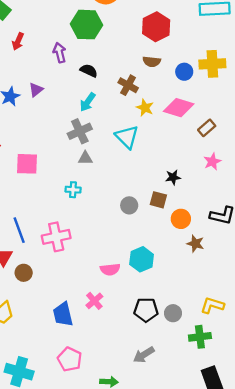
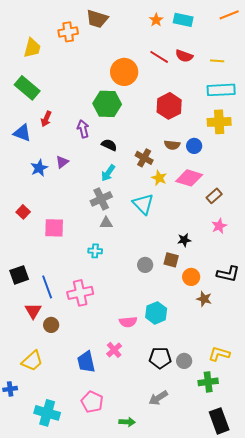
brown semicircle: (152, 62) -> (172, 145), moved
yellow cross: (212, 64) -> (219, 122), moved

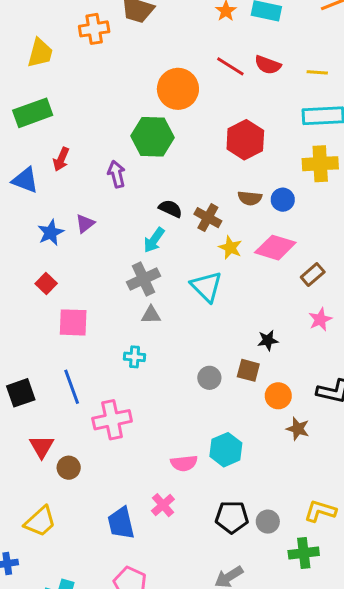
green rectangle: (27, 88) -> (33, 113), turned -60
black semicircle: (109, 145) -> (170, 209), moved
red square: (23, 212) -> (46, 283), moved
blue line: (47, 287) -> (72, 387), moved

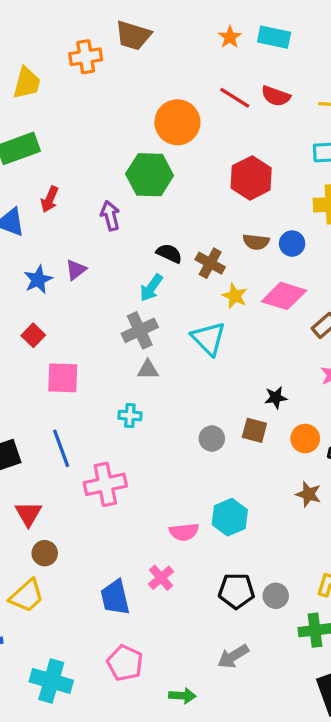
orange circle: (278, 396) -> (305, 438), moved
brown circle: (69, 468) -> (45, 553), moved

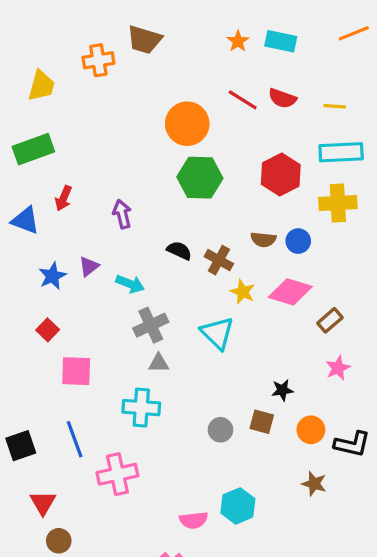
green hexagon: (150, 175) -> (200, 178), moved
red hexagon: (251, 178) -> (281, 174), moved
cyan arrow: (151, 288) -> (130, 284), moved, turned -104
cyan cross: (130, 416) -> (141, 408), size x1.6

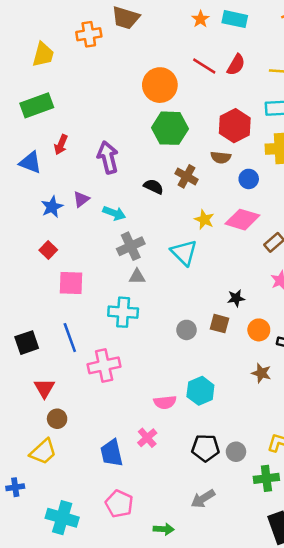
red semicircle: (282, 98) -> (236, 65), turned -80
purple arrow: (122, 214) -> (108, 157), size x1.4
brown semicircle: (263, 239) -> (221, 157), moved
brown cross: (219, 260) -> (187, 176), moved

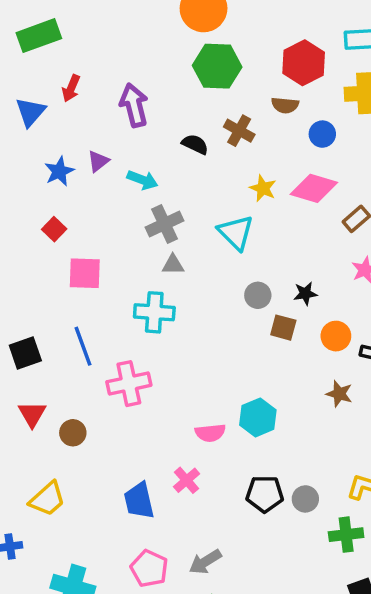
blue triangle: (30, 162) -> (30, 112), turned 50
gray circle: (187, 330) -> (258, 295), moved
red triangle: (44, 388) -> (32, 414), moved
brown circle: (57, 419) -> (73, 433), moved
gray arrow: (203, 499) -> (205, 562), moved

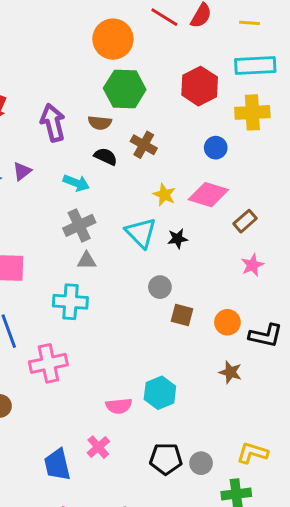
brown semicircle: (285, 105) -> (100, 123), moved
cyan arrow: (142, 180) -> (76, 183), moved
black star: (305, 294) -> (178, 239), moved

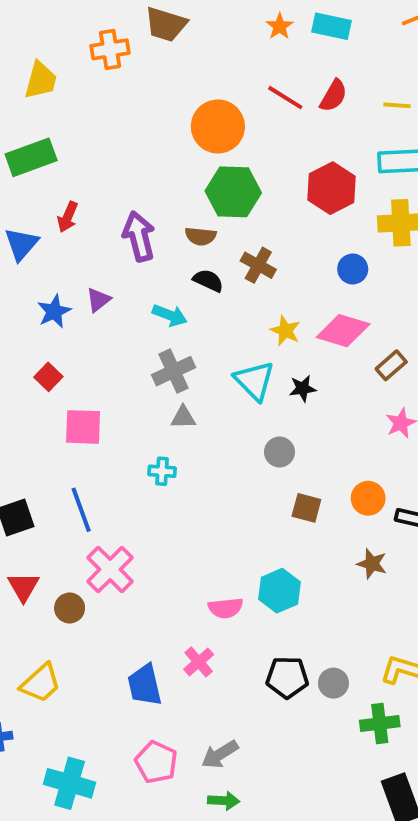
cyan cross: (70, 302) -> (162, 471), size x0.6
brown square: (182, 315) -> (306, 508), moved
pink cross: (48, 363) -> (110, 569), moved, turned -33

